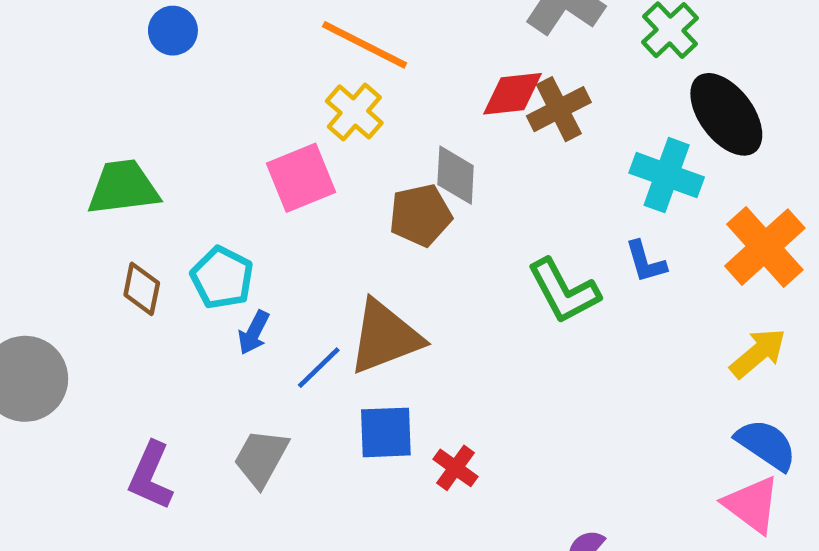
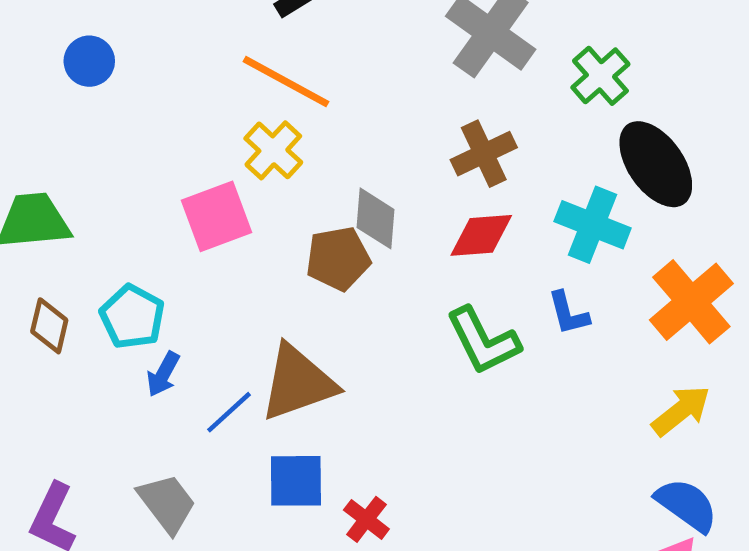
red diamond: (512, 94) -> (481, 235), moved
gray trapezoid: (261, 458) -> (167, 503), turned 112

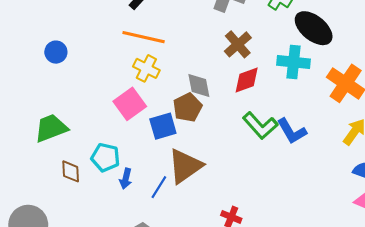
blue L-shape: (568, 313) -> (292, 131), moved, size x1.4
blue square: (296, 481) -> (163, 126), moved

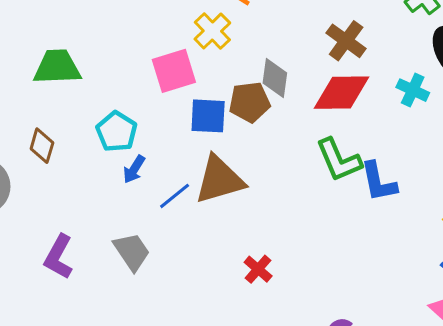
brown cross: (238, 44) -> (346, 41), turned -32
cyan cross: (294, 62) -> (413, 90), size x0.7
red diamond: (247, 80) -> (342, 93), size x1.4
brown diamond: (71, 171) -> (42, 146), moved

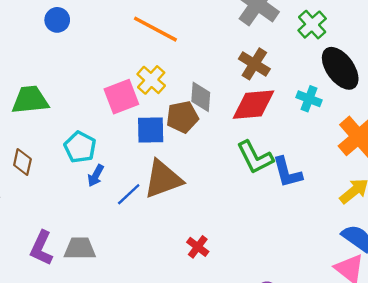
yellow cross: (212, 31) -> (151, 80), moved
gray trapezoid: (132, 252) -> (80, 249), moved, turned -52

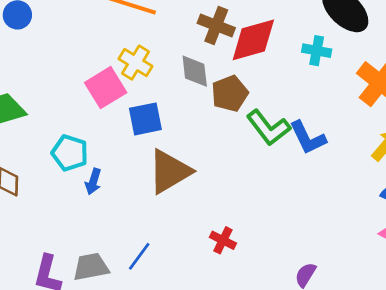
brown cross: (254, 64) -> (216, 25), moved
red diamond: (254, 105) -> (253, 40), moved
brown pentagon: (182, 117) -> (230, 94), moved
blue line: (129, 194) -> (139, 256), moved

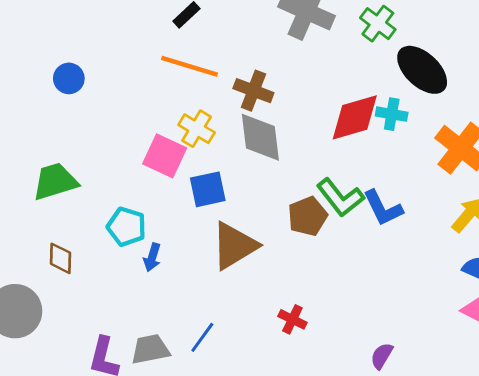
brown cross: (216, 25) -> (253, 91), moved
red diamond: (253, 40) -> (355, 117), moved
gray diamond: (195, 71) -> (260, 137), size x1.4
pink square: (106, 88) -> (165, 156), turned -33
brown pentagon: (230, 94) -> (308, 216), moved

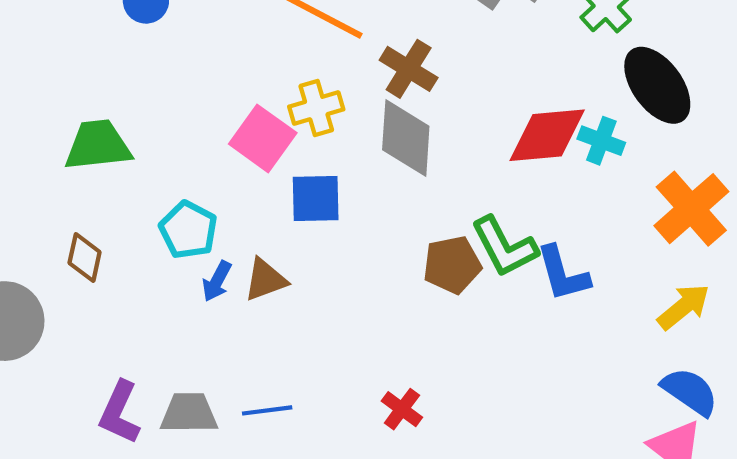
yellow cross: (197, 129) -> (316, 108), turned 32
brown triangle: (234, 246) -> (265, 280), moved, size x0.6
blue line: (202, 337) -> (267, 410), turned 36

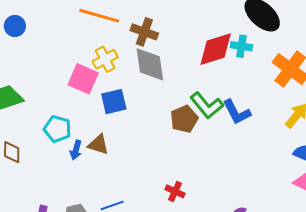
brown triangle: (265, 280) -> (98, 145), turned 50

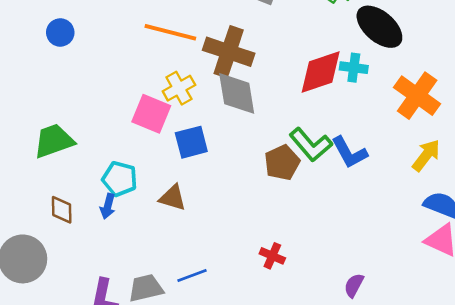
blue circle: (15, 26) -> (60, 32), moved
brown cross: (144, 32) -> (229, 52), size x1.4
blue arrow: (76, 150) -> (108, 206), moved

